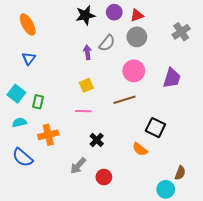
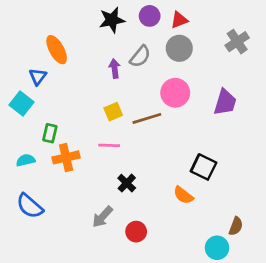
orange ellipse: (28, 25) -> (57, 50), moved
cyan square: (16, 94) -> (22, 104), moved
brown line: (124, 100) -> (147, 118), moved
orange cross: (48, 135) -> (66, 157), moved

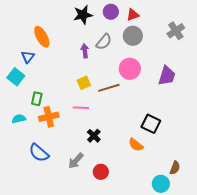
blue semicircle: (30, 206) -> (39, 153), moved

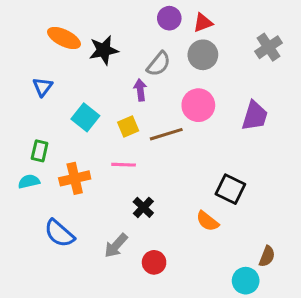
black star: (83, 15) -> (104, 50), moved
orange ellipse: (42, 37) -> (64, 38), moved, turned -35
purple arrow: (85, 51) -> (140, 90), moved
cyan square: (16, 77) -> (85, 117), moved
green rectangle: (37, 99) -> (40, 151), moved

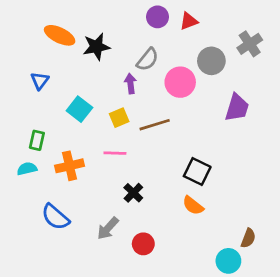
gray circle: (203, 55) -> (211, 61), moved
pink circle: (198, 105) -> (180, 82), moved
black square: (230, 189) -> (197, 172), moved

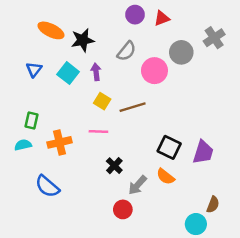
purple arrow: (131, 84) -> (96, 72), moved
purple trapezoid: (237, 108) -> (203, 152), moved
cyan square: (79, 109) -> (68, 73), moved
yellow square: (119, 118) -> (102, 101), turned -35
gray arrow: (108, 228) -> (137, 185), moved

